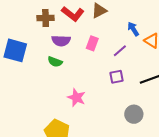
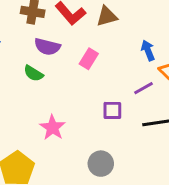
purple line: (120, 51) -> (143, 88), moved
gray circle: (134, 114) -> (101, 164), moved

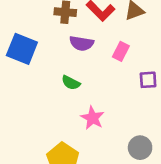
green semicircle: (33, 73) -> (71, 83), moved
purple square: (112, 110) -> (148, 80), moved

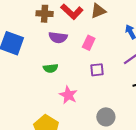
purple square: (148, 80) -> (97, 70), moved
green semicircle: (71, 83) -> (51, 68), turned -32

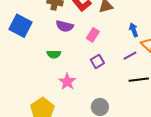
purple square: (97, 70) -> (97, 61), turned -32

